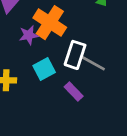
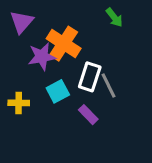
purple star: (29, 35) -> (42, 57), size x1.4
gray line: (93, 63) -> (109, 86), turned 35

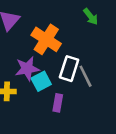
purple star: (42, 57) -> (27, 69), moved
purple rectangle: (88, 115) -> (58, 103), moved, turned 54

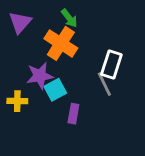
green arrow: (91, 17) -> (69, 18), moved
white rectangle: (69, 69) -> (111, 65), moved

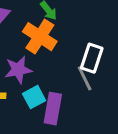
cyan square: (55, 90) -> (34, 97), moved
purple rectangle: (73, 114) -> (53, 109), size x1.5

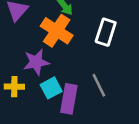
white rectangle: (92, 58) -> (106, 32), moved
gray line: (85, 78) -> (99, 85), moved

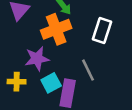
orange cross: (57, 31) -> (56, 29), turned 36
gray line: (99, 85) -> (88, 70), moved

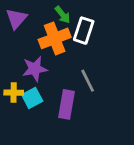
white rectangle: (102, 31) -> (84, 31), moved
cyan square: (51, 83) -> (32, 98), moved

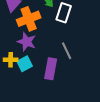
orange cross: (55, 38) -> (29, 19), moved
purple star: (35, 69) -> (27, 42), turned 30

